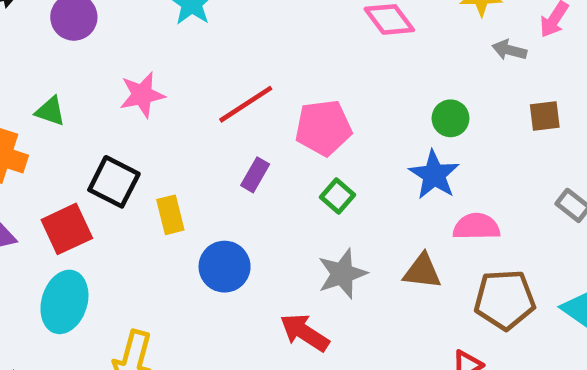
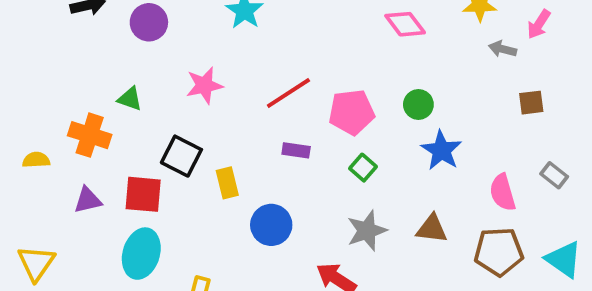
green circle: (451, 118) -> (418, 104), moved
purple rectangle: (255, 175) -> (296, 150), turned 68
pink semicircle: (476, 227) -> (503, 192), moved, turned -105
red square: (67, 229) -> (143, 194), turned 30

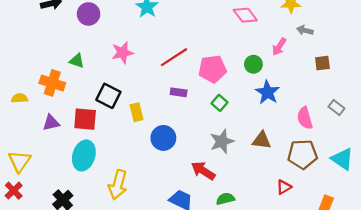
pink arrow: (539, 24) -> (279, 47), moved

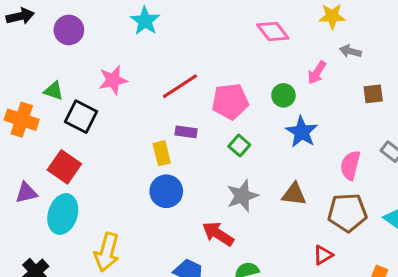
black square: (108, 96) -> (81, 117), moved
yellow rectangle: (136, 112) -> (162, 153), moved
pink semicircle: (305, 118) -> (350, 165), turned 30
red square: (85, 119) -> (64, 167), turned 30
purple triangle: (51, 123) -> (26, 193), moved

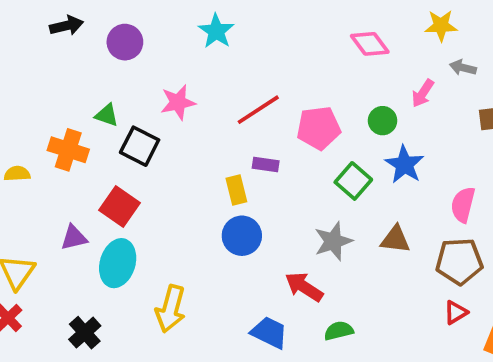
green square: (239, 146) -> (353, 181), moved, size x1.4
red triangle: (323, 255) -> (456, 312), moved

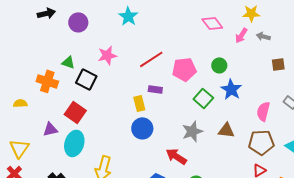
pink arrow: (423, 93) -> (241, 35), moved
yellow semicircle: (17, 174) -> (20, 103), moved

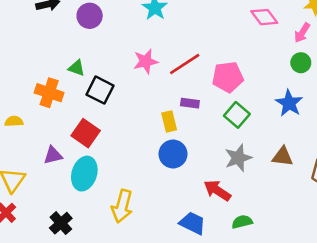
pink star: (107, 55) -> (146, 61), moved
green circle: (219, 65) -> (301, 63), moved
green square: (203, 98) -> (237, 115), moved

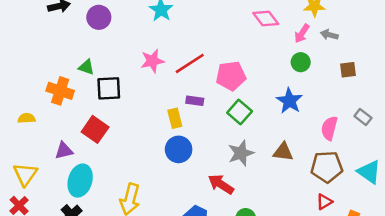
black square: (100, 90) -> (109, 88), turned -30
cyan ellipse: (84, 174) -> (80, 181), moved

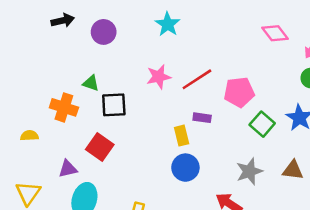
green square: (240, 112) -> (262, 124), moved

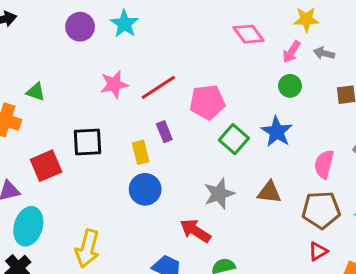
purple circle: (104, 32) -> (80, 27), moved
black square: (114, 105) -> (87, 142), moved
purple rectangle: (202, 118) -> (164, 132), turned 60
red square: (100, 147) -> (46, 166), turned 32

